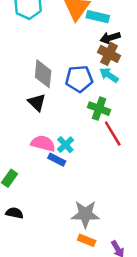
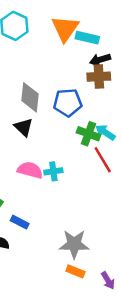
brown cross: (109, 54) -> (99, 77), turned -30
cyan arrow: (109, 75) -> (105, 132), moved
cyan cross: (65, 145) -> (53, 171), turned 35
blue rectangle: (57, 160) -> (20, 222), moved

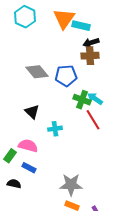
gray diamond: (30, 97) -> (37, 72), turned -45
black triangle: (24, 127) -> (32, 112), moved
pink semicircle: (30, 170) -> (28, 146), moved

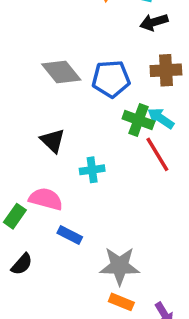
brown cross: (90, 56) -> (166, 70), moved
blue rectangle: (29, 168) -> (70, 235), moved
black semicircle: (14, 184) -> (22, 264), turned 120

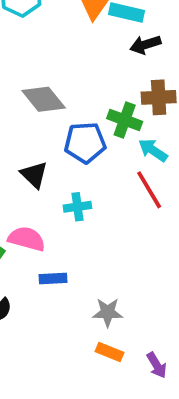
blue pentagon: (111, 79) -> (85, 143), moved
green cross: (138, 120) -> (125, 120), moved
blue rectangle: (70, 235) -> (53, 278), turned -30
gray star: (120, 266) -> (108, 312), size x0.7

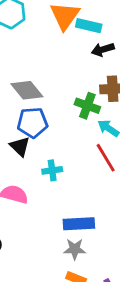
blue pentagon: (85, 143) -> (32, 123), moved
blue rectangle: (53, 278) -> (79, 224), moved, size x1.5

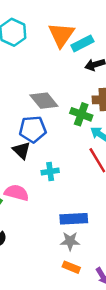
cyan rectangle: (89, 26) -> (82, 43), turned -40
gray diamond: (27, 90) -> (44, 101), moved

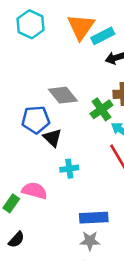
green cross: (81, 114) -> (101, 109), turned 35
blue pentagon: (33, 129) -> (36, 120), moved
black triangle: (22, 150) -> (52, 138), moved

